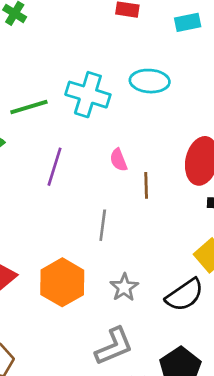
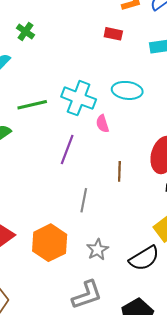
pink semicircle: (118, 160) -> (102, 124), moved
purple line: (55, 167) -> (67, 150), moved

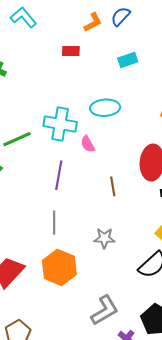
red rectangle: (113, 34) -> (71, 51), moved
gray line: (84, 200) -> (54, 223), moved
gray star: (98, 250) -> (104, 238), moved, turned -30

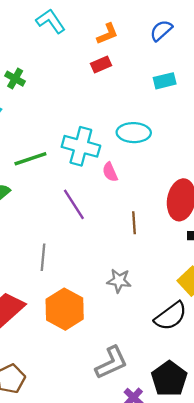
orange L-shape: (93, 22) -> (107, 34), moved
red rectangle: (71, 51) -> (101, 65), turned -30
purple line: (59, 175) -> (74, 204), turned -48
gray line: (54, 223) -> (43, 257), moved

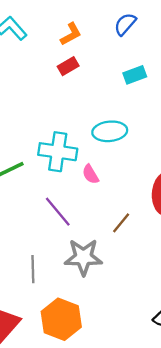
brown line: (134, 223) -> (121, 223), turned 50
gray star: (119, 281) -> (83, 257), moved, size x1.5

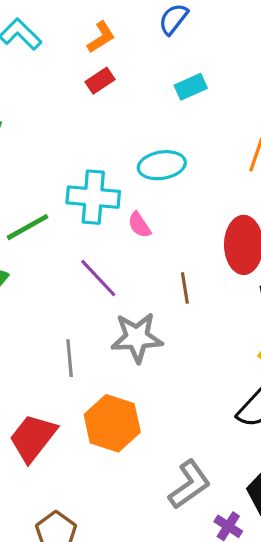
brown line: (121, 223) -> (185, 288), turned -45

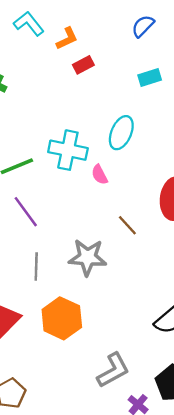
orange L-shape: (101, 37) -> (67, 38), moved
cyan ellipse: (162, 165) -> (121, 133), turned -64
purple line: (98, 278) -> (26, 212), moved
brown line: (185, 288) -> (127, 225), turned -40

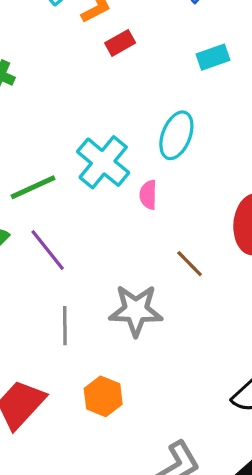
cyan cross: (68, 150) -> (103, 162), turned 30
pink semicircle: (99, 175) -> (148, 195), turned 30
orange hexagon: (62, 318) -> (103, 396), size x0.7

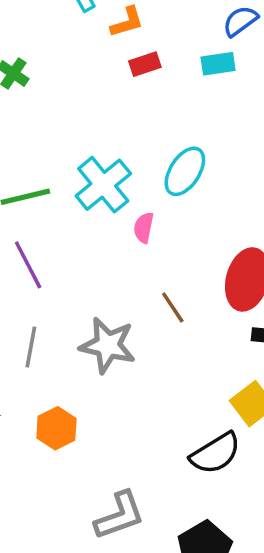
cyan rectangle: (213, 57) -> (218, 64), moved

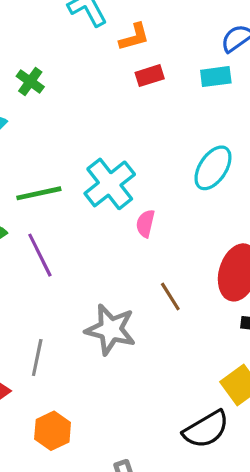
cyan ellipse: (185, 171) -> (213, 168), moved
gray line: (31, 347) -> (37, 357), moved
orange hexagon: (56, 428) -> (53, 431), moved

